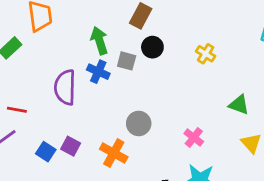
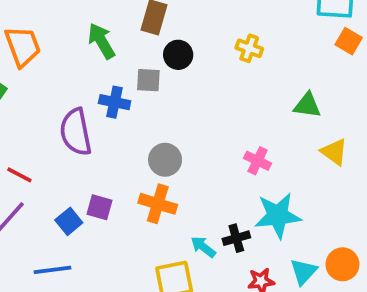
green arrow: (99, 41) -> (101, 41), moved
red line: (17, 110) -> (19, 175), turned 30
gray circle: (139, 123) -> (165, 160), moved
blue square: (46, 152) -> (69, 221), turned 30

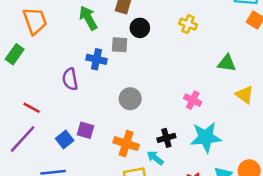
purple semicircle: (76, 132) -> (70, 79), size x0.7
orange cross: (158, 204) -> (126, 144), moved
black cross: (236, 238) -> (166, 138), moved

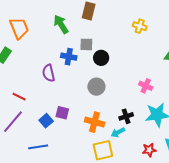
black circle: (140, 28) -> (101, 58), moved
cyan arrow: (155, 158) -> (118, 132), turned -64

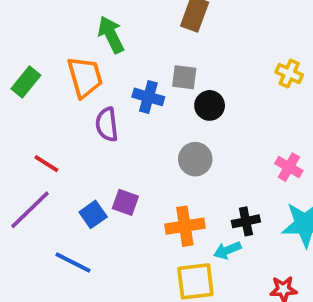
green arrow: (61, 24) -> (111, 35), moved
yellow cross: (140, 26) -> (289, 74), moved
orange trapezoid: (19, 28) -> (85, 77), moved
orange cross: (95, 122) -> (185, 226), turned -30
blue line: (38, 147) -> (73, 262), turned 30

